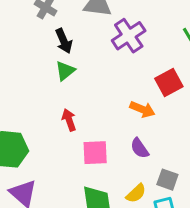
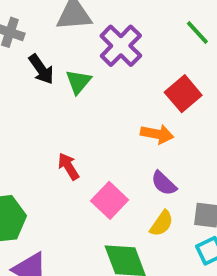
green triangle: (65, 71) -> (78, 82), moved
pink square: (95, 153) -> (110, 200), turned -32
yellow semicircle: (136, 193) -> (162, 223), moved

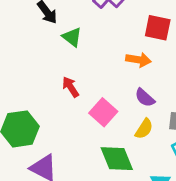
green triangle: (78, 82) -> (72, 37), moved, turned -30
red square: (183, 94) -> (158, 28), turned -36

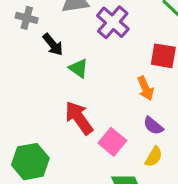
orange arrow: (138, 60) -> (145, 88), turned 60
red arrow: (71, 87) -> (79, 118), size x1.6

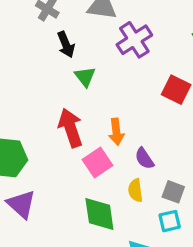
orange arrow: (145, 88) -> (116, 132), moved
yellow semicircle: (154, 157) -> (135, 190), turned 125

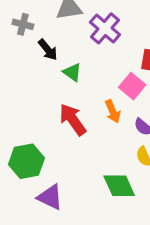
pink square: (98, 163) -> (132, 86), moved

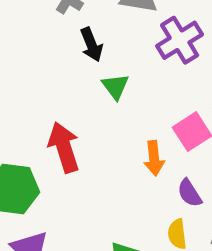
red arrow: (73, 120) -> (64, 147), moved

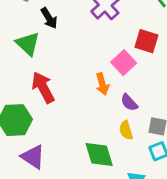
green triangle: (115, 86) -> (28, 44), moved, size x1.4

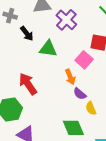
green triangle: (28, 44) -> (48, 49), moved, turned -30
purple semicircle: (129, 102) -> (80, 94), moved

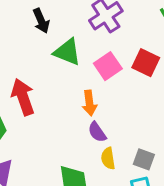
pink square: (84, 60) -> (108, 66), moved

